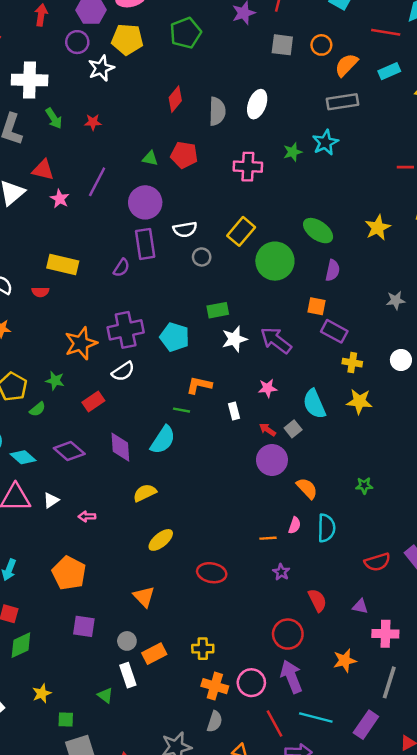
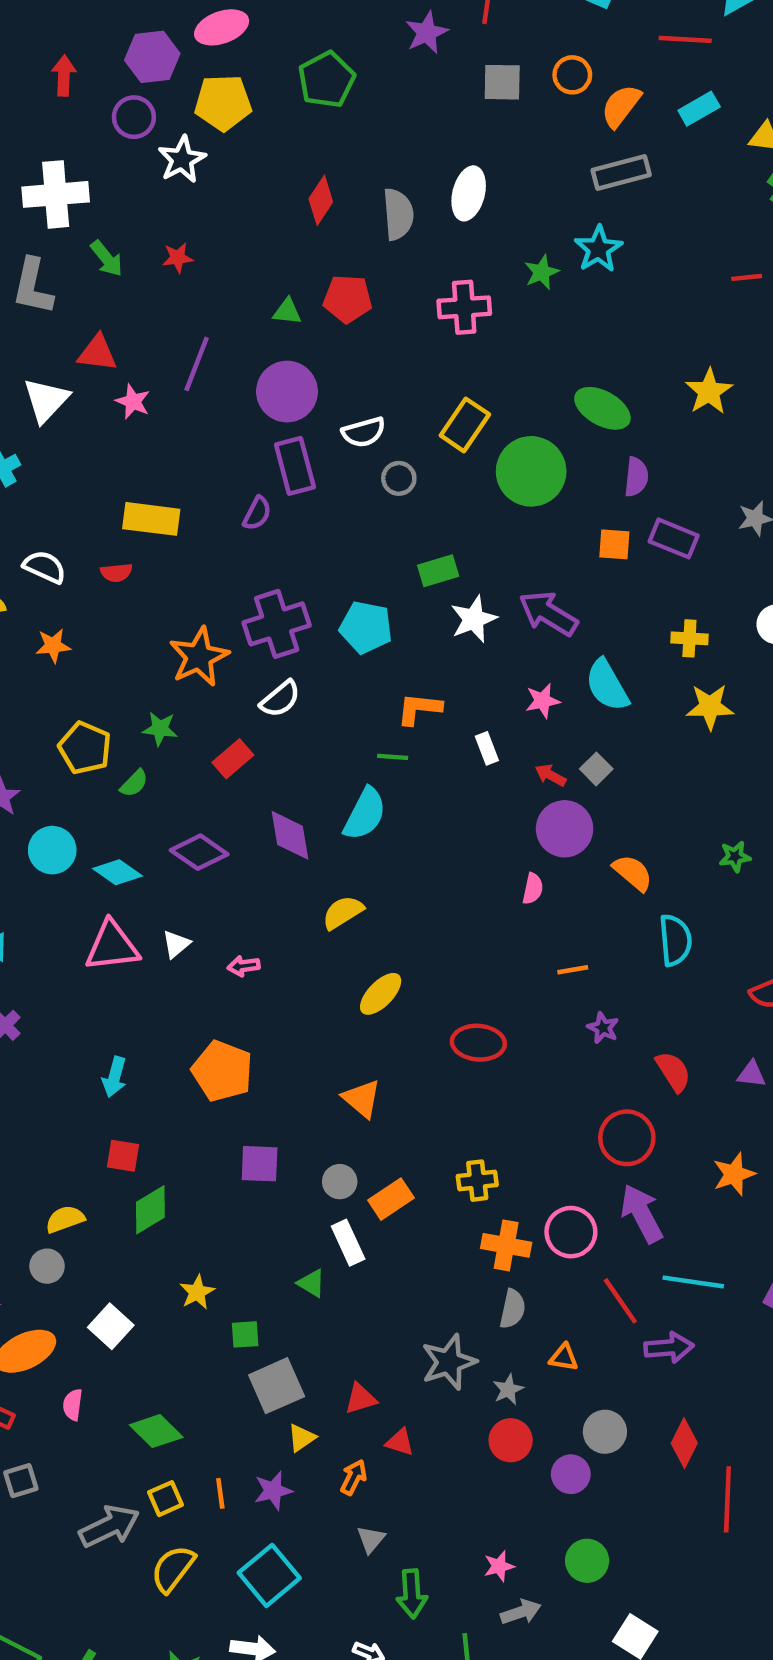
purple rectangle: (334, 331) -> (674, 538), moved
cyan semicircle: (314, 404) -> (607, 685), moved
pink semicircle: (295, 525) -> (533, 889), moved

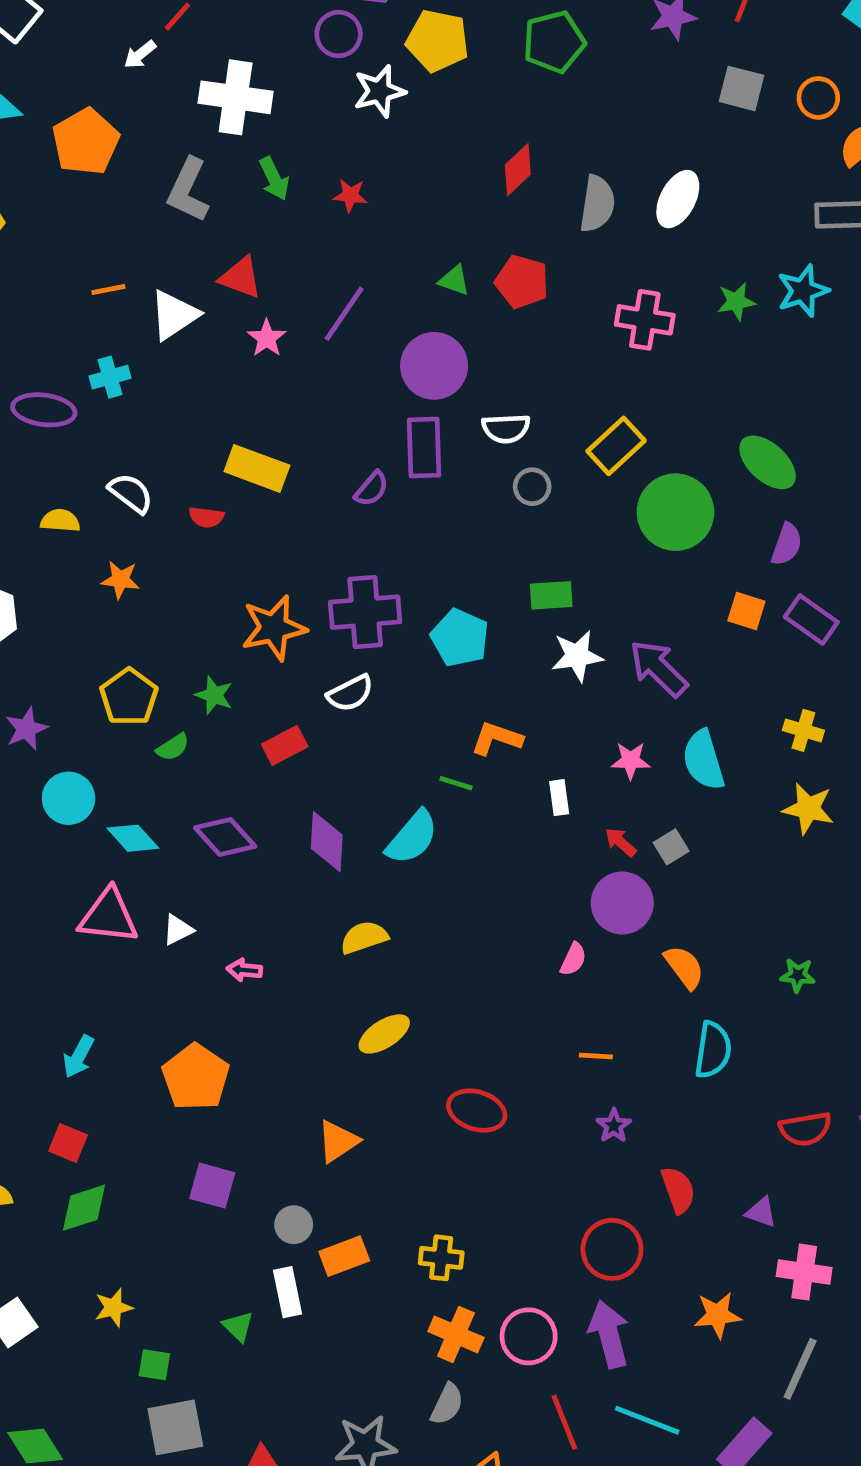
orange triangle: (362, 1099) -> (338, 1141), turned 33

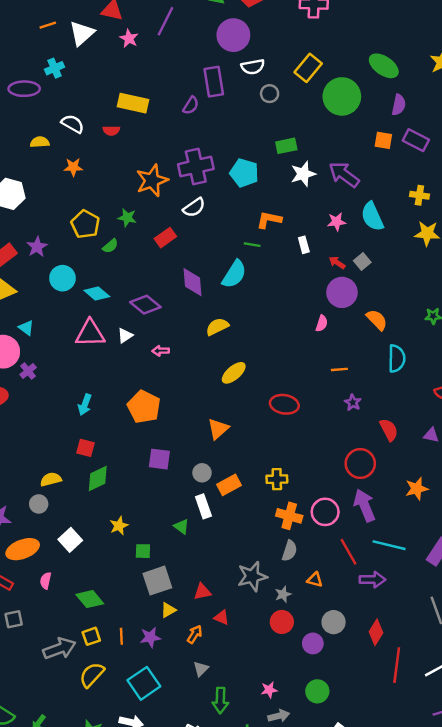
purple circle: (434, 366) -> (233, 35), moved
purple diamond: (225, 837) -> (145, 305), moved

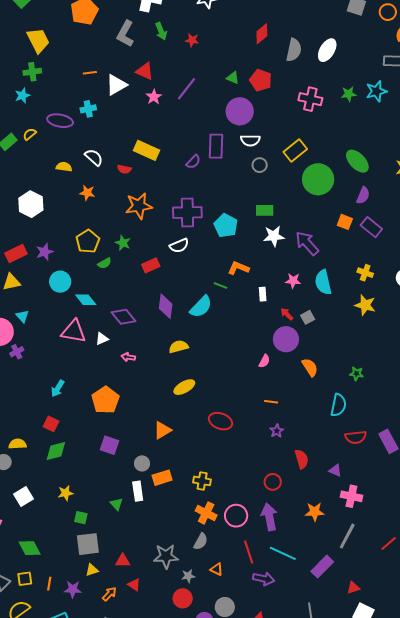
orange star: (152, 180) -> (139, 206), moved
cyan semicircle: (397, 359) -> (338, 405), moved
red circle: (360, 463) -> (273, 482), size x0.7

